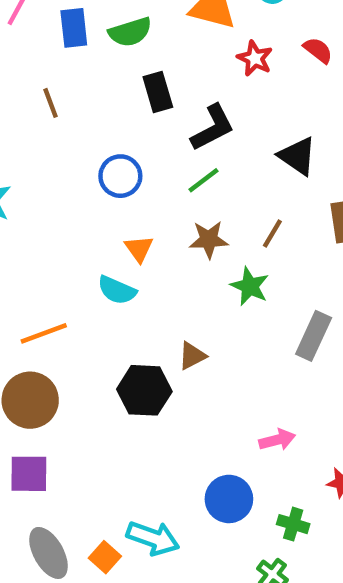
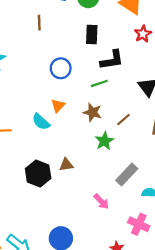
pink arrow: (277, 440) -> (101, 202), moved, turned 42

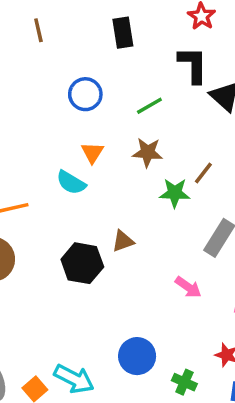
black L-shape: (112, 60) -> (193, 65), moved, turned -70
brown line: (123, 120) -> (203, 173), moved
green star: (104, 141) -> (175, 193), turned -30

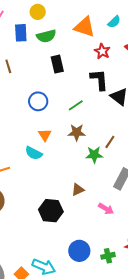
brown triangle: (123, 241) -> (78, 190), moved
black hexagon: (82, 263) -> (51, 211), moved
green cross: (184, 382) -> (108, 256), moved, turned -32

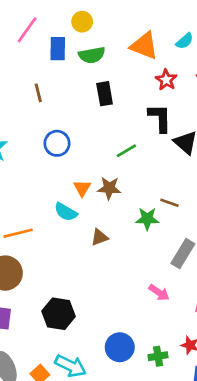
blue circle: (38, 101) -> (57, 143), moved
brown star: (77, 132) -> (109, 188), moved
brown line: (110, 142) -> (169, 203), turned 72
brown triangle: (78, 190) -> (99, 237), moved
black hexagon: (51, 211) -> (59, 314), moved

